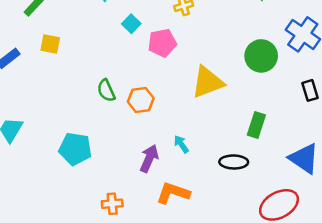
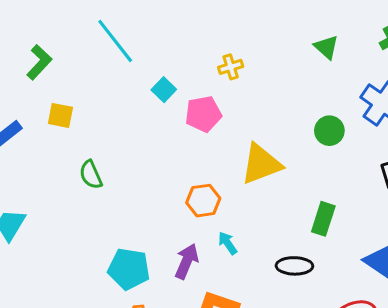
green circle: (261, 56) -> (329, 131), size x0.7
green semicircle: (106, 90) -> (91, 175), moved
orange hexagon: (141, 100) -> (203, 201), moved
cyan pentagon: (75, 149) -> (129, 269), moved

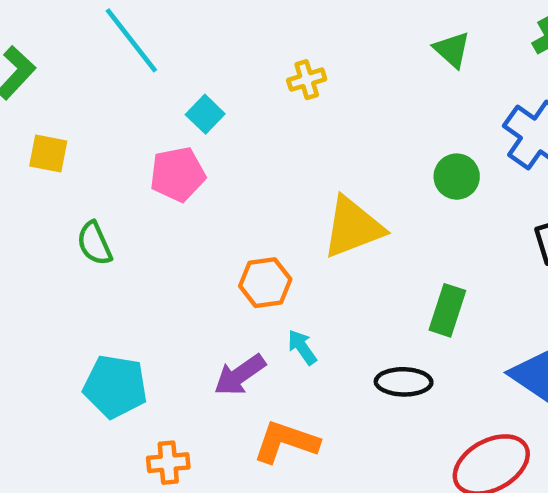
pink pentagon: (203, 114) -> (177, 174), moved
purple arrow: (187, 261) -> (240, 375), turned -148
cyan pentagon: (129, 269) -> (115, 386), moved

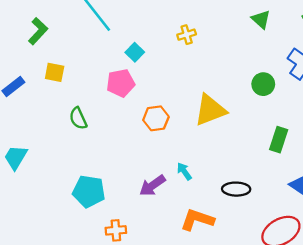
orange hexagon: (265, 283) -> (156, 118), moved
green rectangle: (447, 310) -> (279, 140), moved
orange L-shape: (286, 442) -> (197, 220), moved

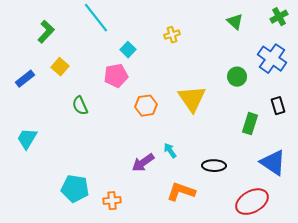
yellow square: (55, 72) -> (60, 67), turned 30
yellow triangle: (210, 110) -> (192, 99), turned -44
cyan pentagon: (89, 191) -> (75, 189), moved

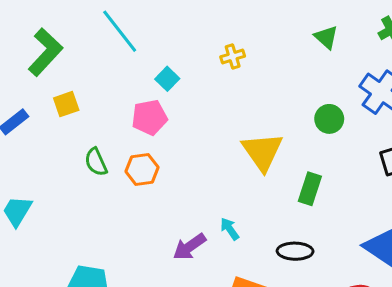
green L-shape: (46, 32) -> (45, 52), size x1.4
yellow square: (60, 67) -> (66, 104), turned 30
orange hexagon: (146, 106) -> (142, 169), moved
green rectangle: (250, 124) -> (310, 189), moved

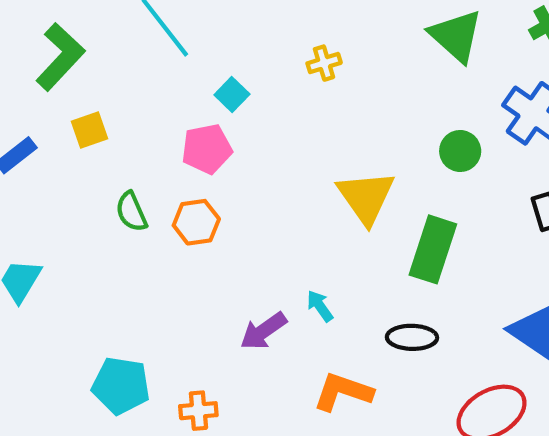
green triangle: (326, 37) -> (456, 36), size x1.6
green rectangle: (310, 189) -> (433, 249), size x1.4

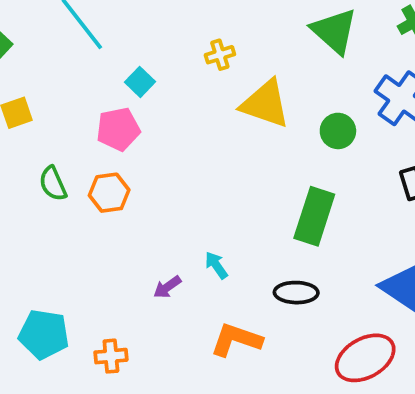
yellow triangle: (366, 197) -> (265, 104), moved, turned -36
purple arrow: (263, 331) -> (167, 287), size x0.7

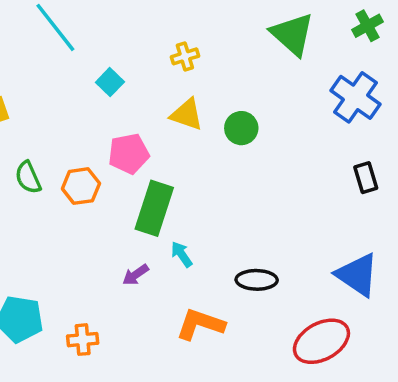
yellow triangle: (265, 104) -> (187, 114), moved, size x0.7
pink pentagon: (118, 129) -> (129, 154), moved
green circle: (338, 131) -> (241, 128), moved
green rectangle: (314, 216) -> (154, 208), moved

